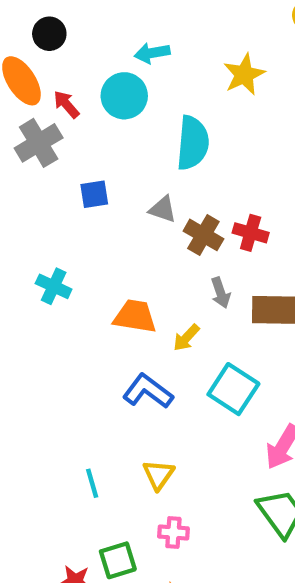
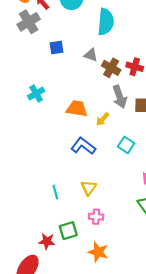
cyan cross: (54, 286) -> (36, 94), turned 35
gray arrow: (221, 293) -> (120, 97), size x1.5
cyan square: (233, 389) -> (126, 145), size x0.7

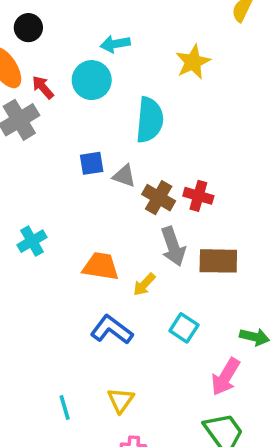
blue square: (56, 47) -> (92, 163), moved

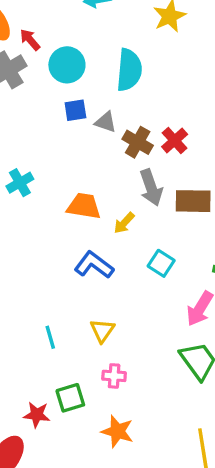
cyan circle: (92, 80) -> (67, 65), moved
red cross: (198, 196) -> (175, 141), turned 32

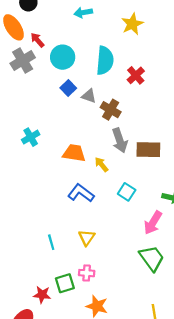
blue square: (75, 110) -> (68, 88), turned -35
red cross: (175, 141) -> (136, 75), moved
yellow arrow: (124, 223) -> (101, 164), turned 98
pink cross: (114, 376) -> (87, 273), moved

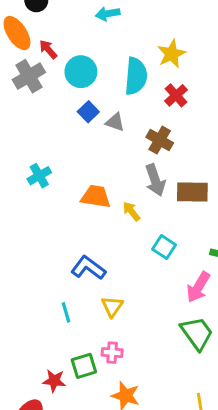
yellow star: (132, 24) -> (172, 54), moved
brown cross: (111, 110) -> (160, 140), moved
blue L-shape: (81, 193) -> (88, 268), moved

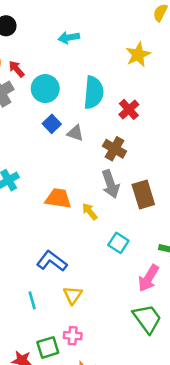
yellow star: (172, 54) -> (138, 55), moved
brown rectangle: (192, 192) -> (143, 194), turned 72

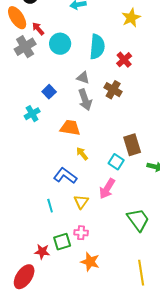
blue square: (52, 124) -> (49, 92), moved
gray arrow: (111, 184) -> (85, 100), moved
brown rectangle: (143, 194) -> (132, 145), moved
yellow arrow: (90, 211) -> (82, 154), moved
pink arrow: (149, 278) -> (107, 189), moved

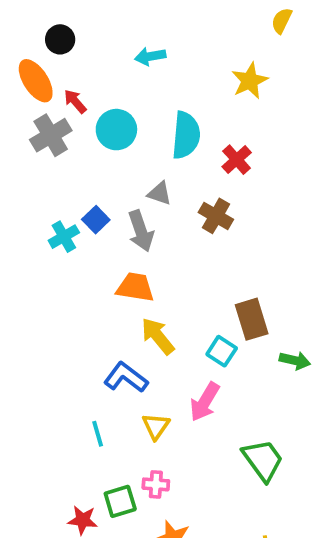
gray arrow: (85, 100) -> (141, 231), moved
cyan cross: (32, 114) -> (64, 237), moved
yellow arrow: (82, 154) -> (158, 336), size x1.5

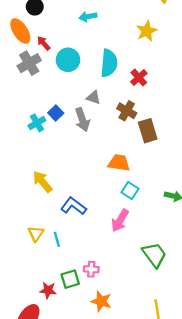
orange trapezoid: (135, 287) -> (119, 163), moved
brown rectangle: (252, 319) -> (148, 131), moved
yellow arrow: (158, 336) -> (42, 182), moved
yellow triangle: (156, 426) -> (36, 234), moved

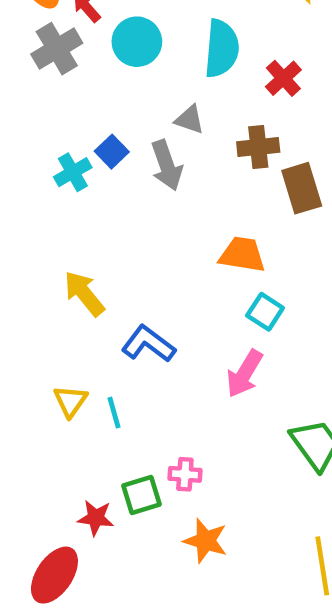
brown cross: (127, 111) -> (258, 147), turned -36

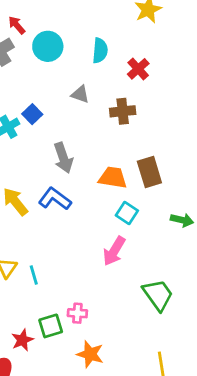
cyan semicircle: (222, 49) -> (100, 51), size x0.7
gray arrow: (167, 165) -> (63, 158), moved
brown rectangle: (302, 188) -> (149, 172), moved
blue L-shape: (148, 344) -> (55, 199), moved
red star: (96, 518) -> (22, 340), turned -30

